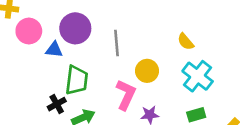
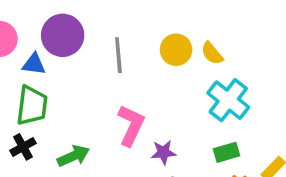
yellow circle: (147, 71) -> (176, 50), moved
green trapezoid: (77, 80) -> (32, 106), moved
black cross: (57, 104) -> (23, 147), moved

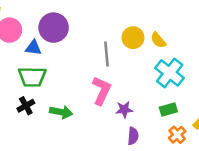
gray line: (118, 55) -> (107, 54), moved
green trapezoid: (32, 106) -> (32, 77), turned 84
green arrow: (73, 156) -> (61, 112), turned 35

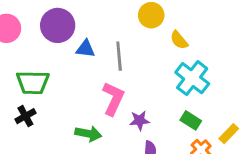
yellow circle: (133, 38) -> (151, 15), moved
blue triangle: (33, 48) -> (85, 49), moved
green rectangle: (168, 110) -> (191, 120), turned 48
green arrow: (61, 112) -> (88, 134), moved

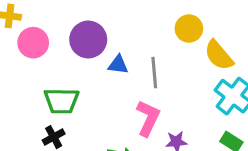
yellow semicircle: (179, 40) -> (219, 55), size x1.5

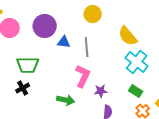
yellow circle: (189, 29) -> (93, 14), moved

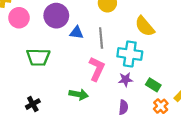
cyan cross: (137, 62) -> (130, 54), moved, turned -30
black cross: (23, 88) -> (33, 104), moved
purple star: (101, 91) -> (126, 80), moved

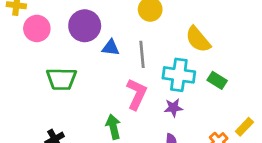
green rectangle: (153, 85) -> (217, 80), moved
green arrow: (79, 94) -> (113, 127), turned -114

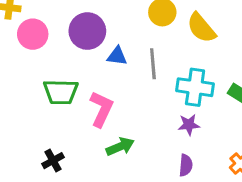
yellow semicircle: (198, 39) -> (201, 28), moved
pink L-shape: (137, 94) -> (101, 109), moved
green arrow: (113, 127) -> (120, 147), turned 80

